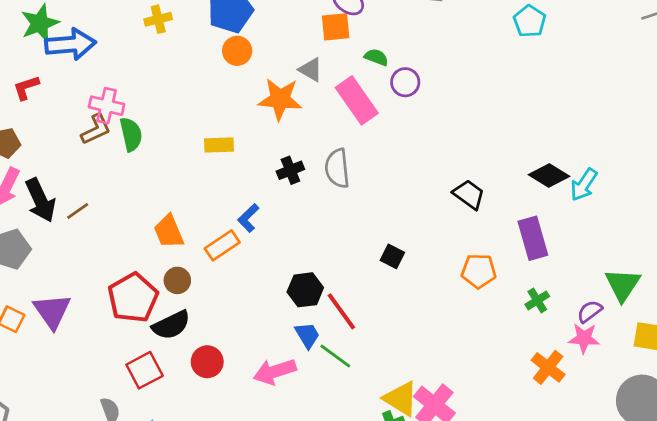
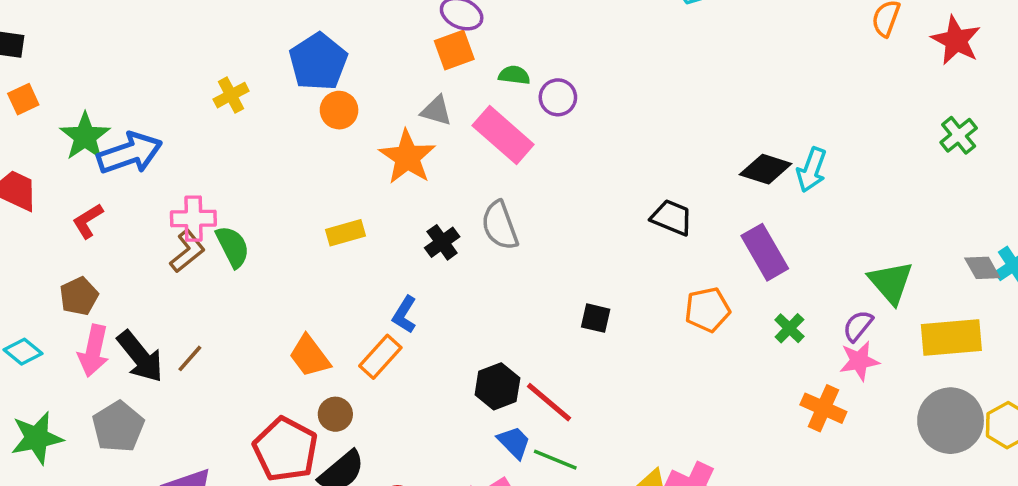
orange star: (280, 99) -> (407, 157), turned -30

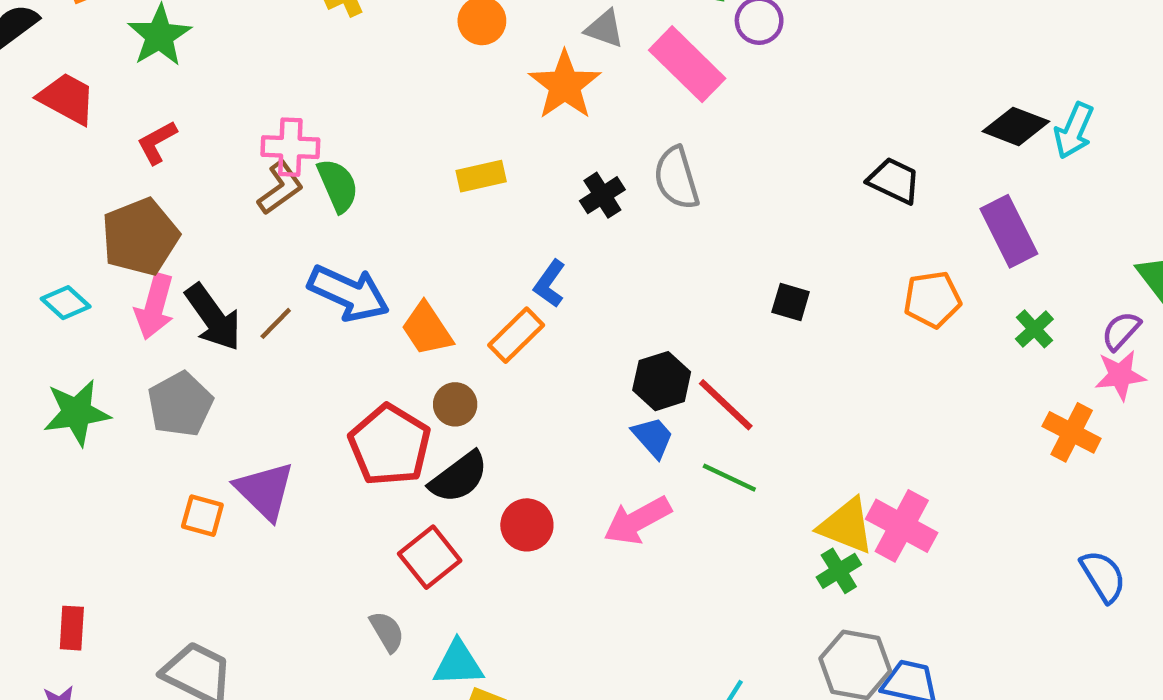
blue arrow: (130, 153) -> (349, 293), moved, turned 40
brown pentagon: (79, 296) -> (140, 237), size x1.6
blue trapezoid: (514, 442) -> (653, 437), moved

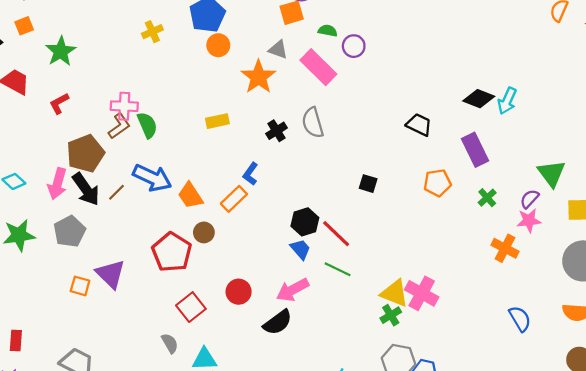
brown pentagon: (140, 237) -> (85, 153), moved
black semicircle: (459, 477) -> (278, 322), moved

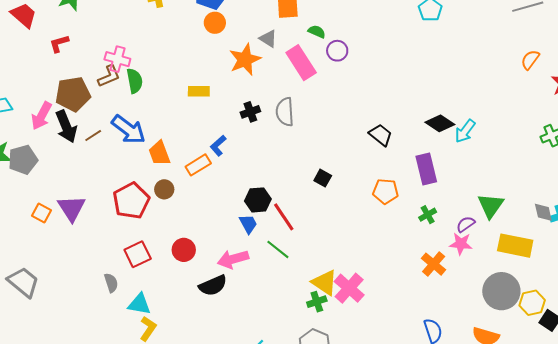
gray pentagon: (70, 232) -> (23, 160), moved

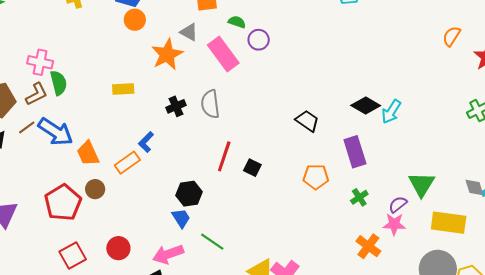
brown L-shape: (109, 76) -> (37, 94), moved
brown line: (93, 135) -> (27, 127), moved
red line: (284, 217) -> (224, 156), moved, turned 56

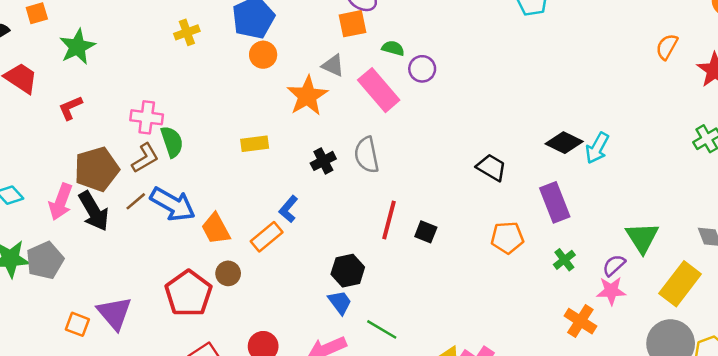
yellow rectangle: (449, 223) -> (680, 284), turned -56

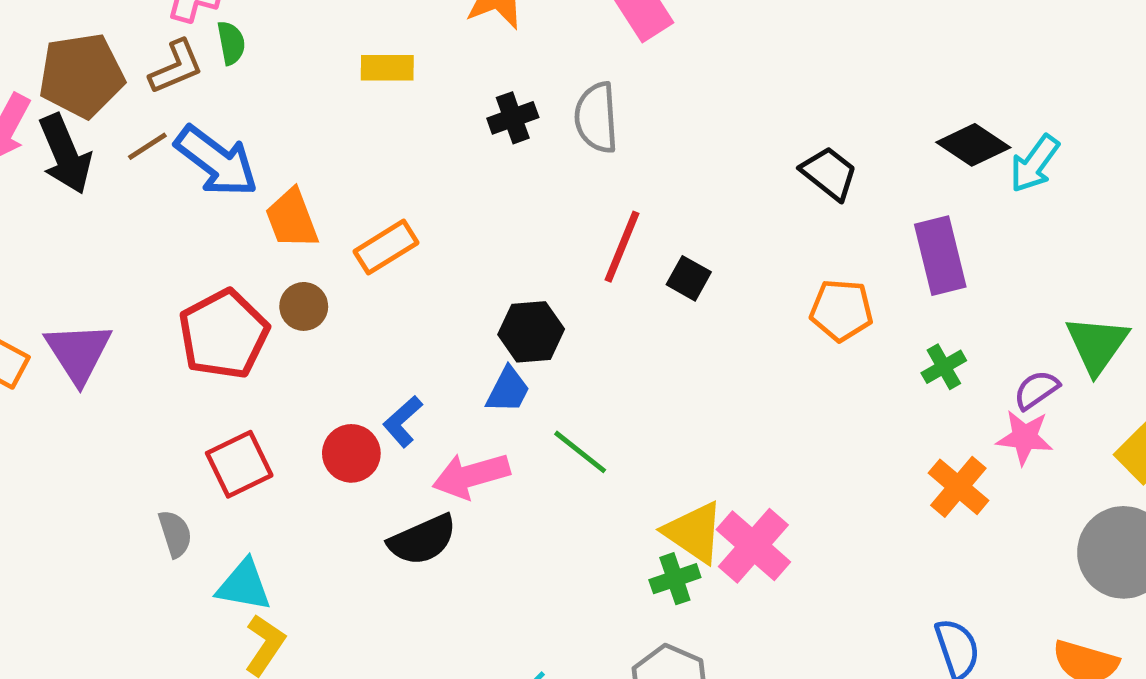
green semicircle: (172, 142) -> (231, 43), size x0.7
blue L-shape: (289, 209) -> (403, 421), moved
blue trapezoid: (340, 302) -> (508, 390), turned 56

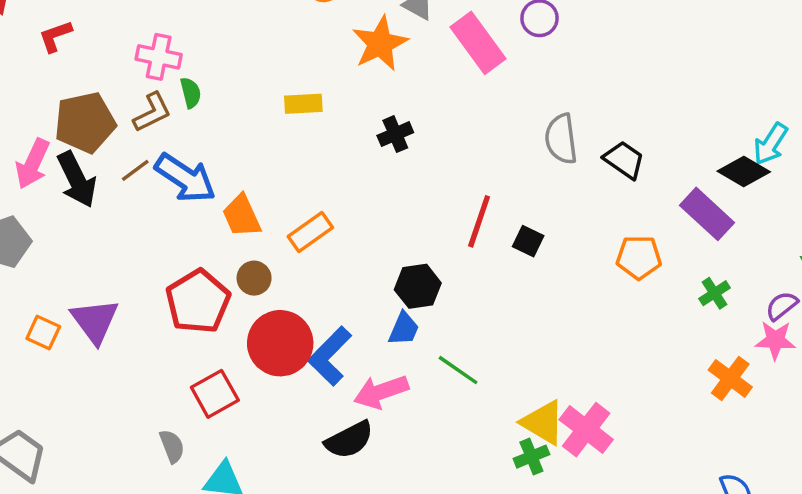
gray semicircle: (596, 118) -> (561, 139), moved
black diamond: (973, 145) -> (744, 171), moved
purple rectangle: (940, 256) -> (707, 214), turned -30
blue L-shape: (403, 421) -> (330, 356), size x1.6
red circle: (351, 453) -> (280, 343), moved, size x1.6

